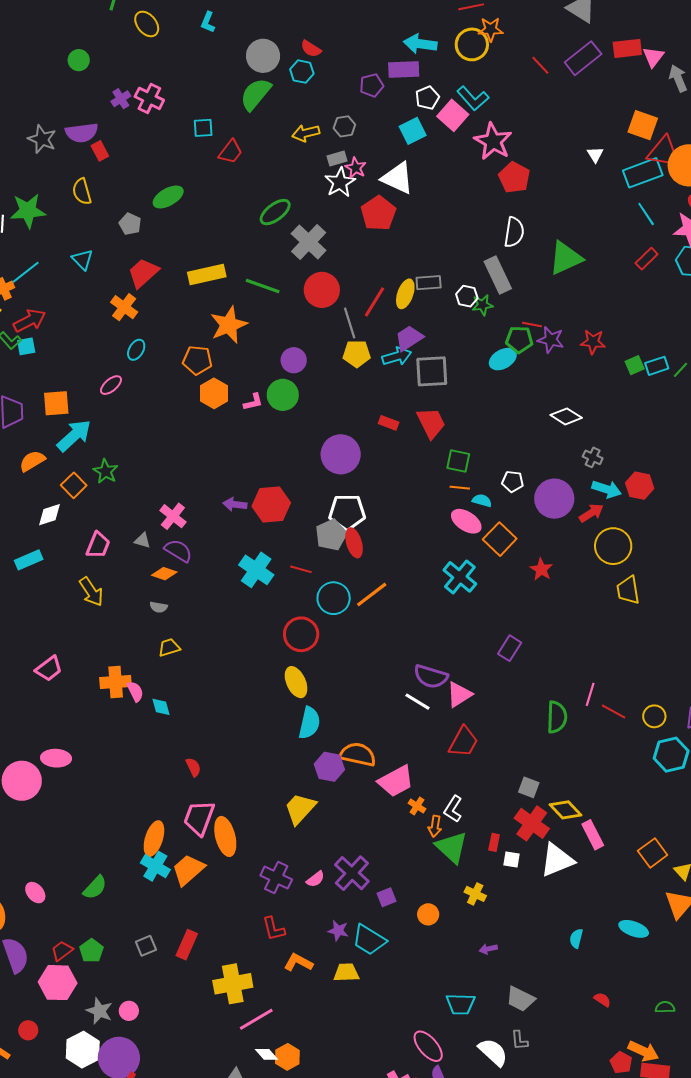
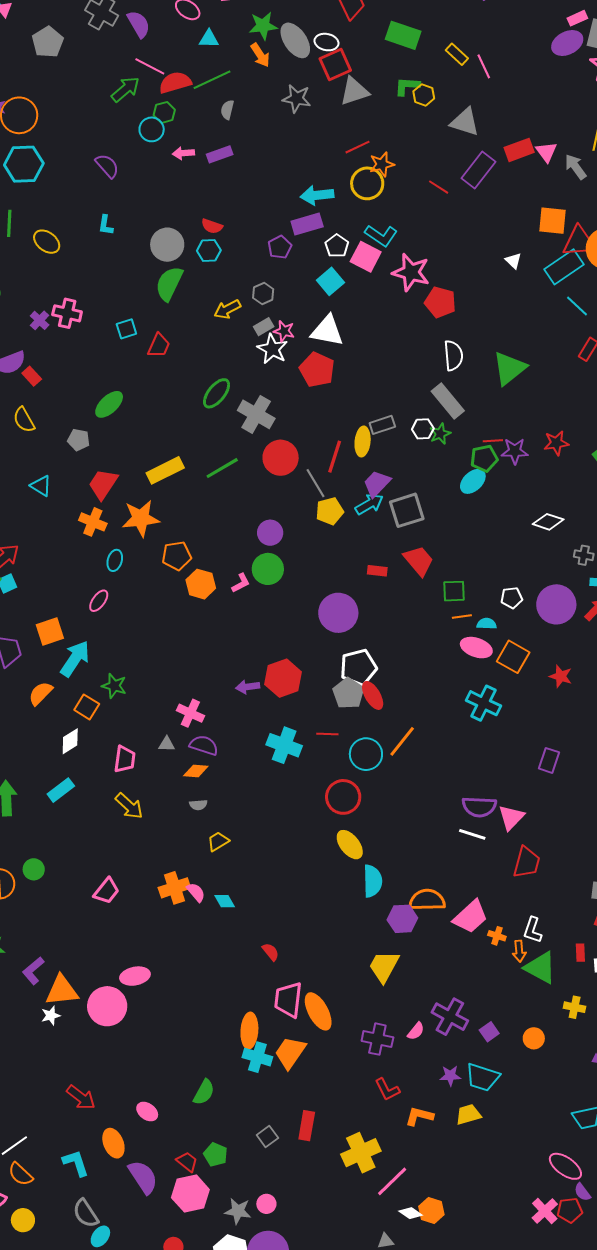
green line: (263, 286) -> (222, 468), turned -36
orange star: (229, 325) -> (141, 518), moved, turned 30
red trapezoid: (62, 951) -> (187, 1162), turned 90

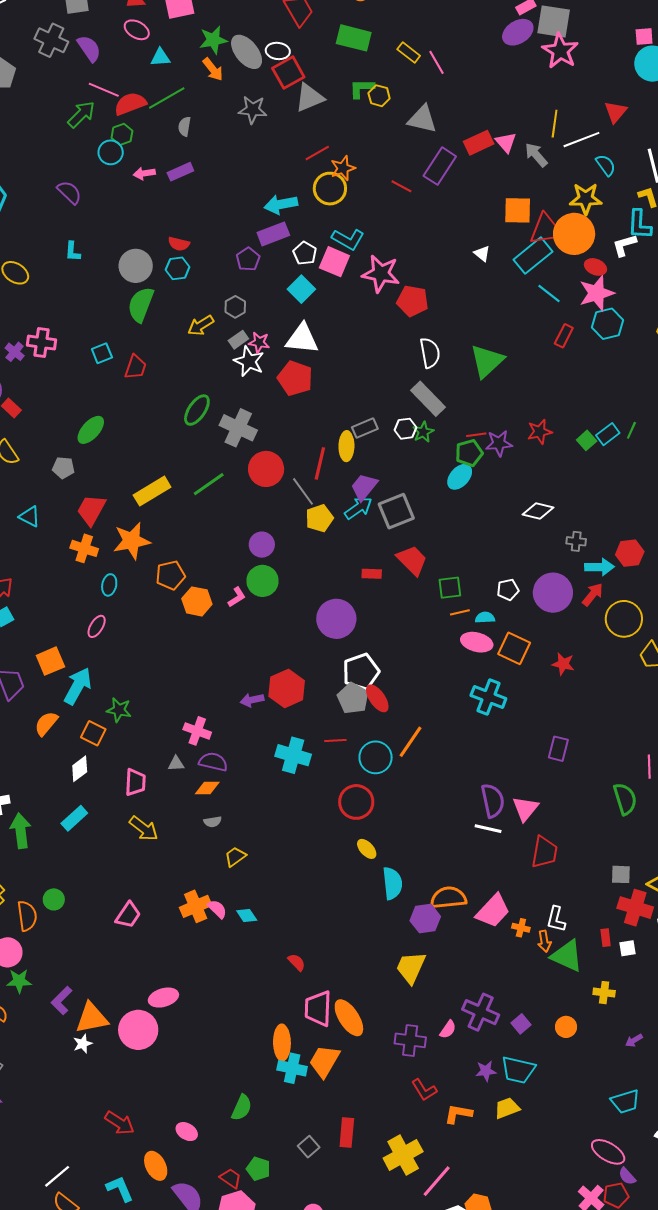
purple semicircle: (479, 807) -> (493, 801), turned -100
yellow ellipse: (350, 845) -> (367, 849), size x0.7

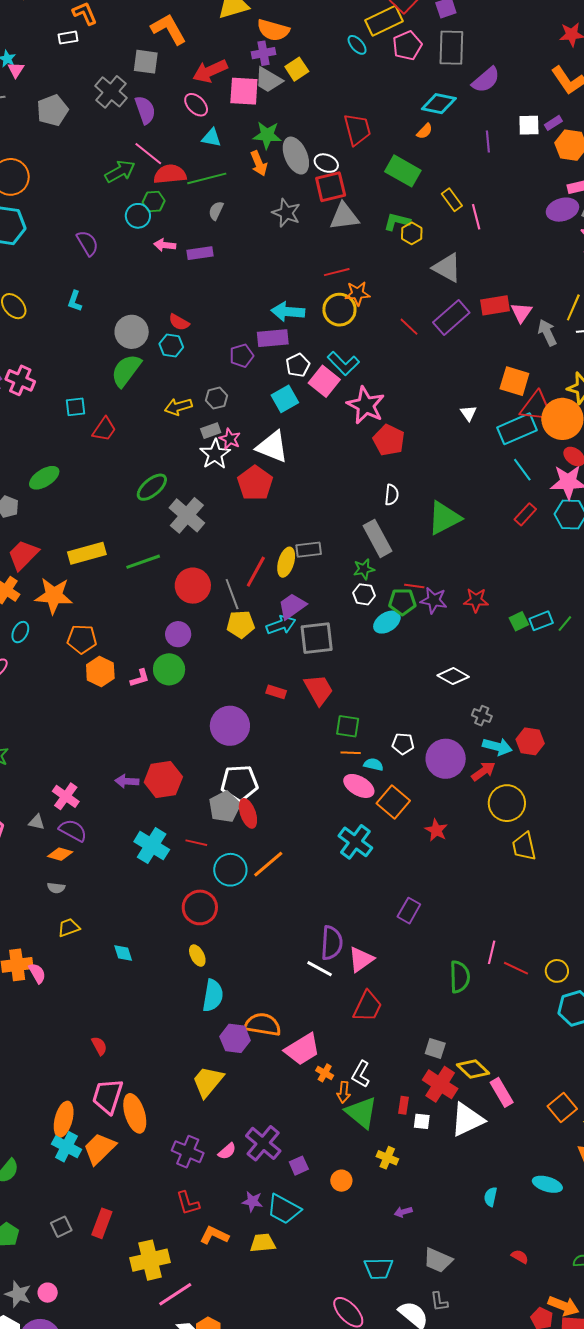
white semicircle: (430, 353) -> (392, 495), size x0.7
white hexagon: (405, 429) -> (364, 594), moved
red circle: (266, 469) -> (193, 586), moved
cyan diamond: (247, 915) -> (123, 953), moved

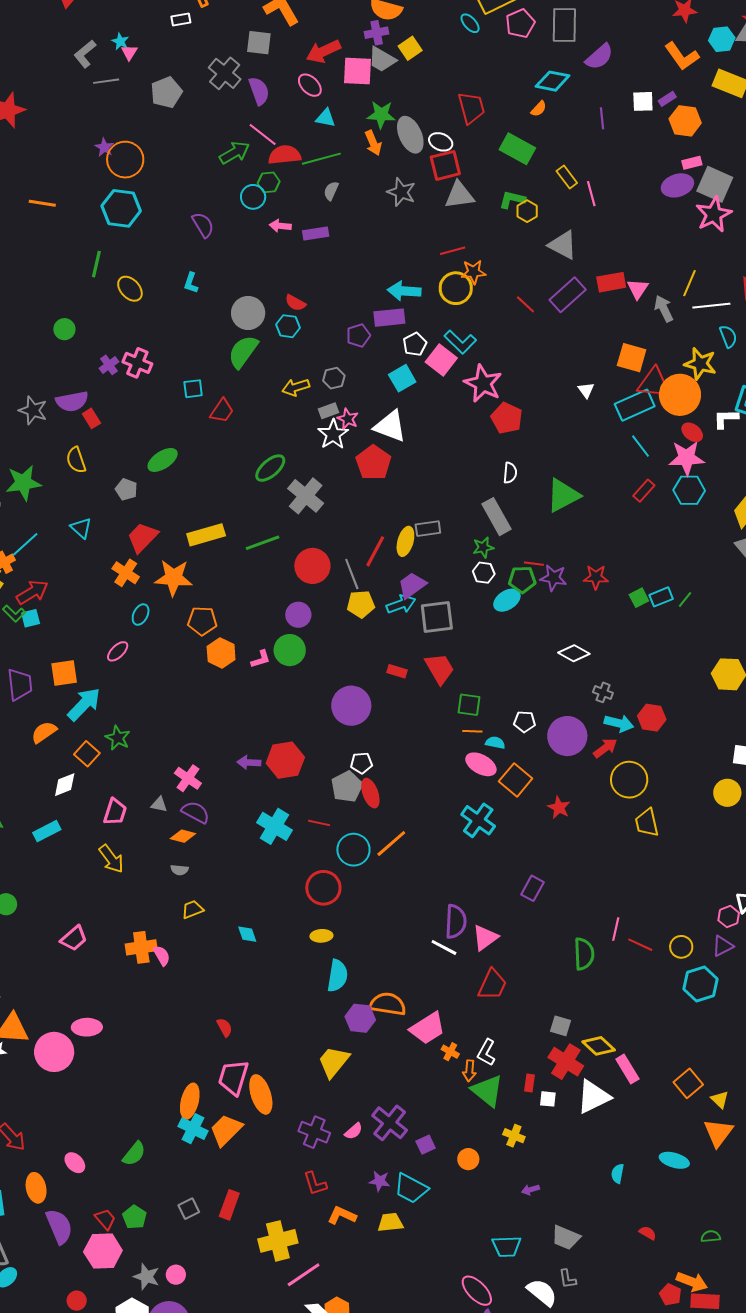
white pentagon: (239, 783) -> (361, 763), size x0.6
yellow ellipse: (197, 956) -> (321, 936), turned -65

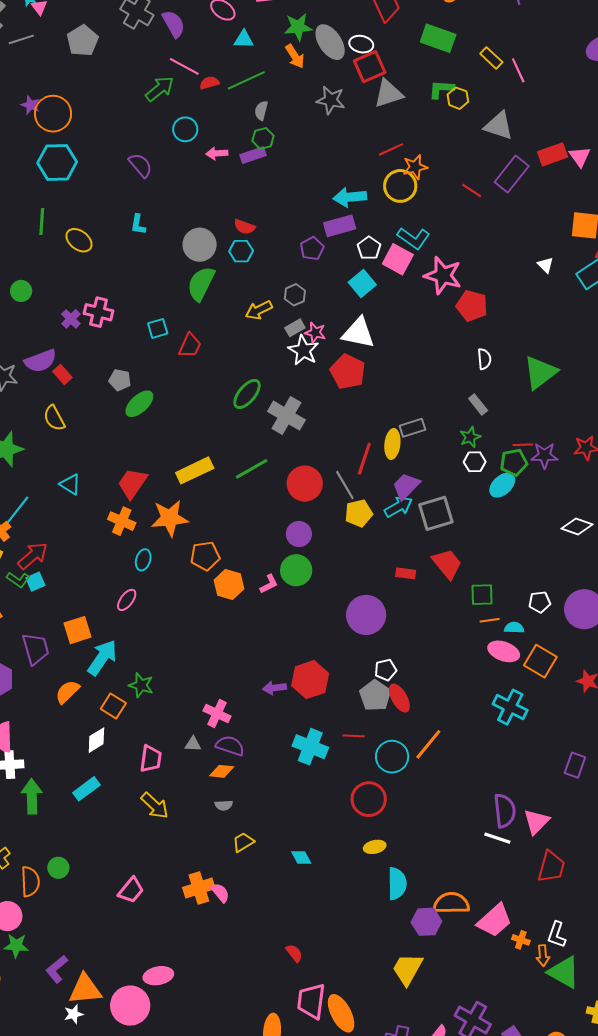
red semicircle: (285, 155) -> (209, 83), size x0.6
green hexagon: (269, 182) -> (263, 138), moved
gray pentagon: (126, 489) -> (120, 380), moved
gray rectangle: (496, 517) -> (478, 404), size x0.6

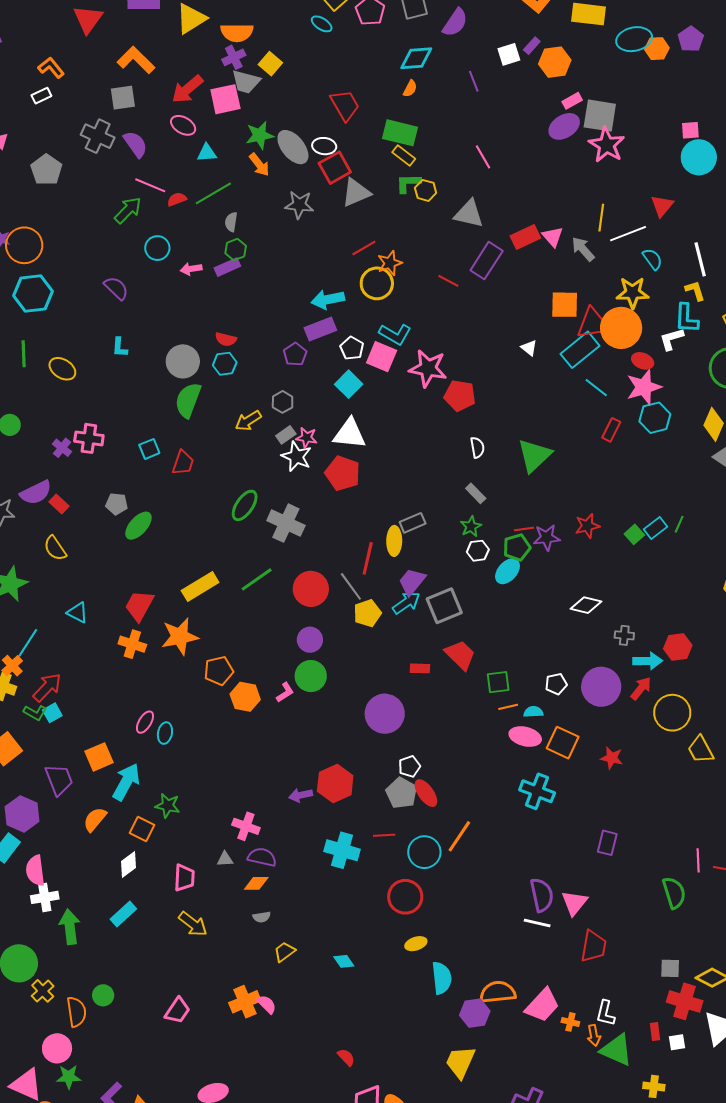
yellow rectangle: (491, 58) -> (404, 155), moved
cyan ellipse: (143, 560) -> (165, 733), moved

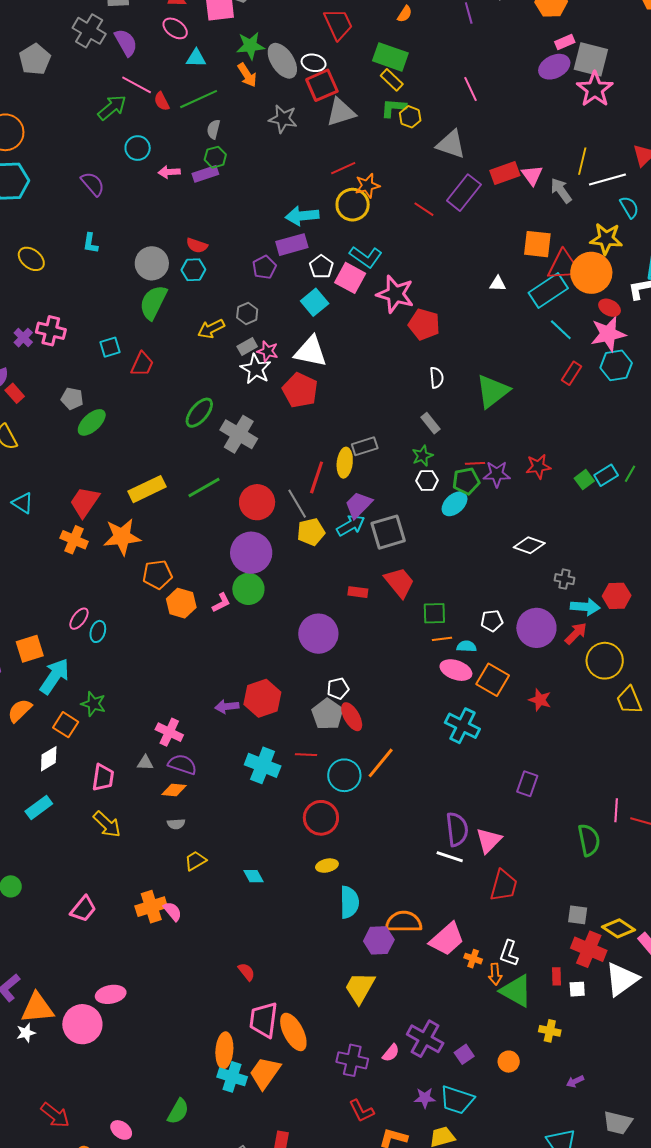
red semicircle: (177, 199) -> (162, 101), turned -102
white triangle: (529, 348) -> (498, 284), turned -42
purple circle: (310, 640) -> (251, 553), size x1.6

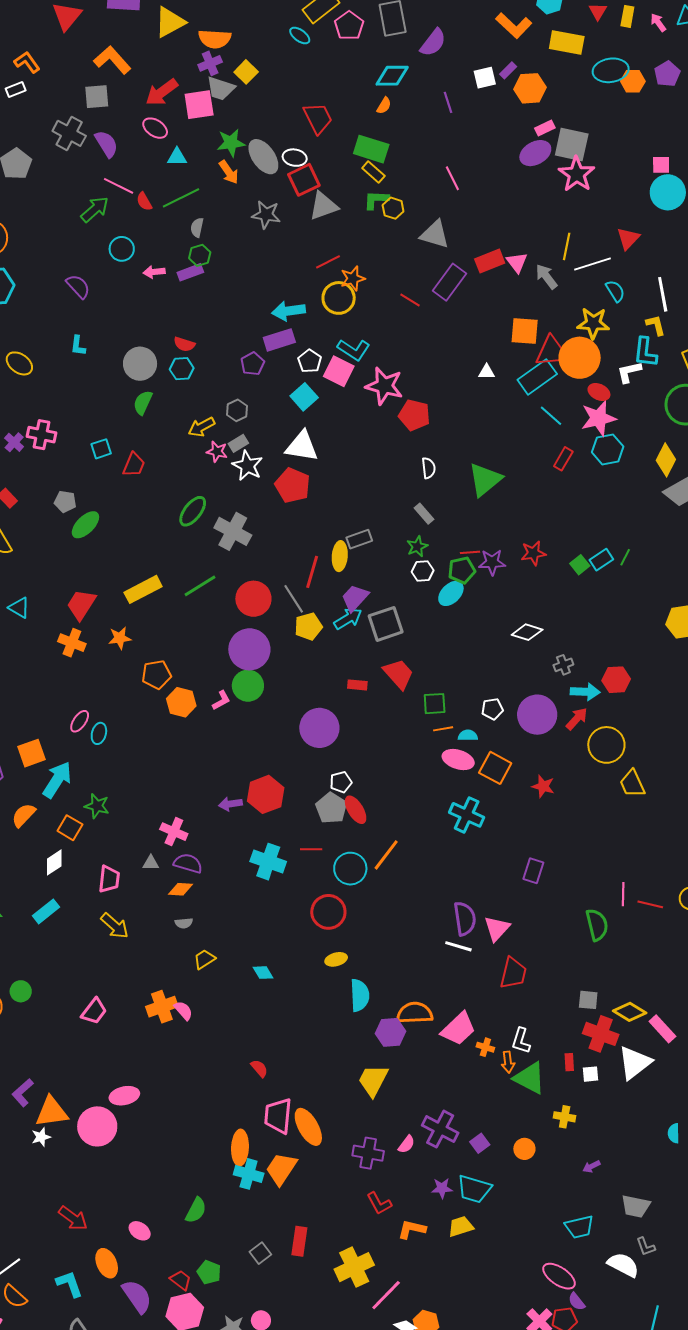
green semicircle: (153, 302) -> (143, 403), size x0.7
pink star: (268, 351) -> (217, 452), moved
orange star: (122, 537) -> (120, 638), size x0.6
gray cross: (564, 579) -> (563, 665), turned -30

